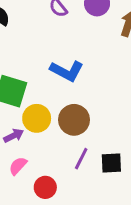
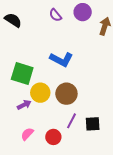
pink semicircle: (18, 166) -> (27, 134), moved
red circle: (45, 187) -> (53, 137), moved

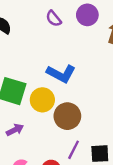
yellow circle: (40, 93) -> (42, 100), moved

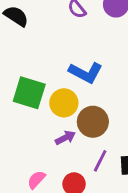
purple arrow: (15, 130) -> (65, 138), moved

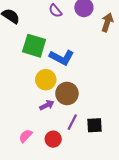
green square: (29, 93) -> (34, 46), moved

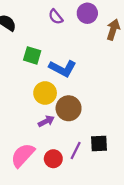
green square: (34, 46) -> (32, 55), size x0.7
purple line: (72, 122) -> (76, 151), moved
pink semicircle: (26, 136) -> (23, 155), size x1.6

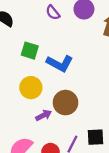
yellow circle: (45, 93) -> (31, 88), moved

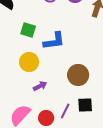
blue L-shape: (60, 63) -> (54, 41), turned -35
brown circle: (65, 103) -> (78, 75), moved

